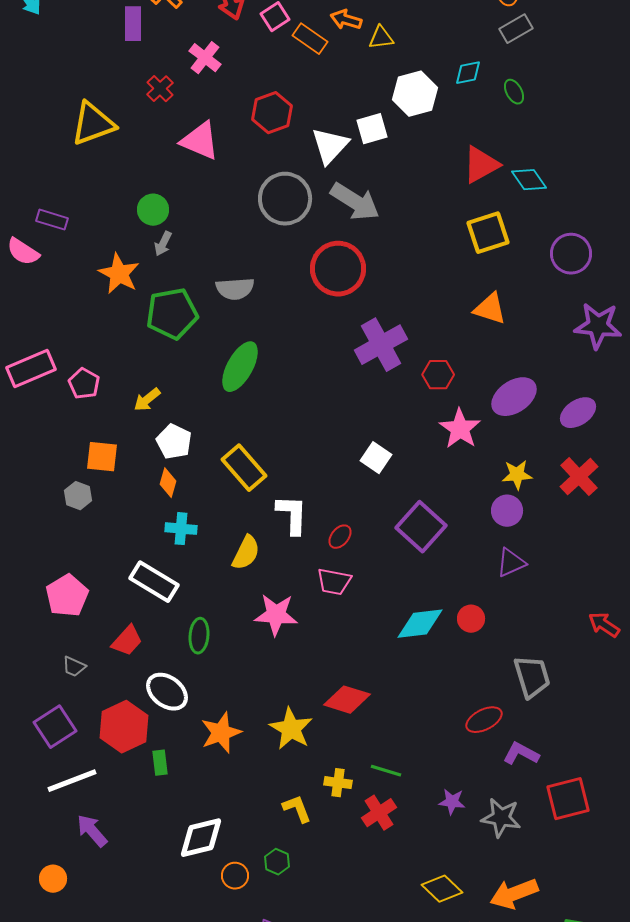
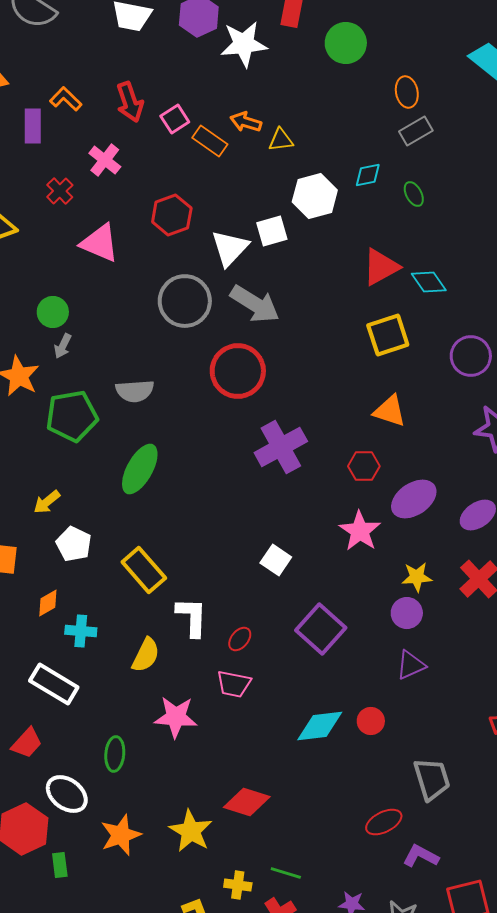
red hexagon: (438, 375) -> (364, 466), moved
orange diamond: (168, 483) -> (48, 603), moved, turned 44
green ellipse: (199, 636) -> (115, 754), moved

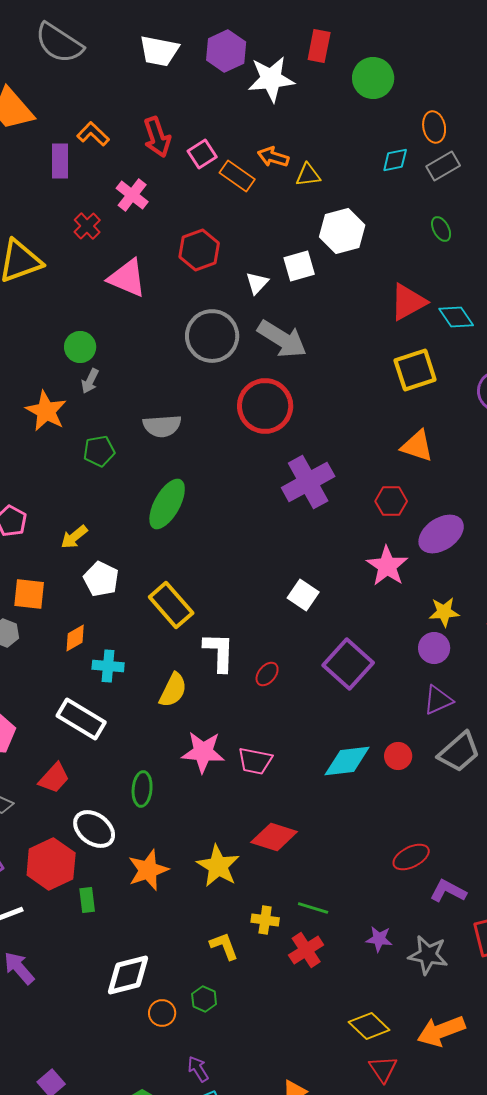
cyan diamond: (368, 175) -> (395, 160), moved
white triangle: (230, 248) -> (257, 283), size x0.6
green pentagon: (72, 416) -> (99, 451), size x0.6
pink trapezoid: (234, 684) -> (255, 761), moved
gray trapezoid: (432, 779) -> (459, 752), moved, turned 66

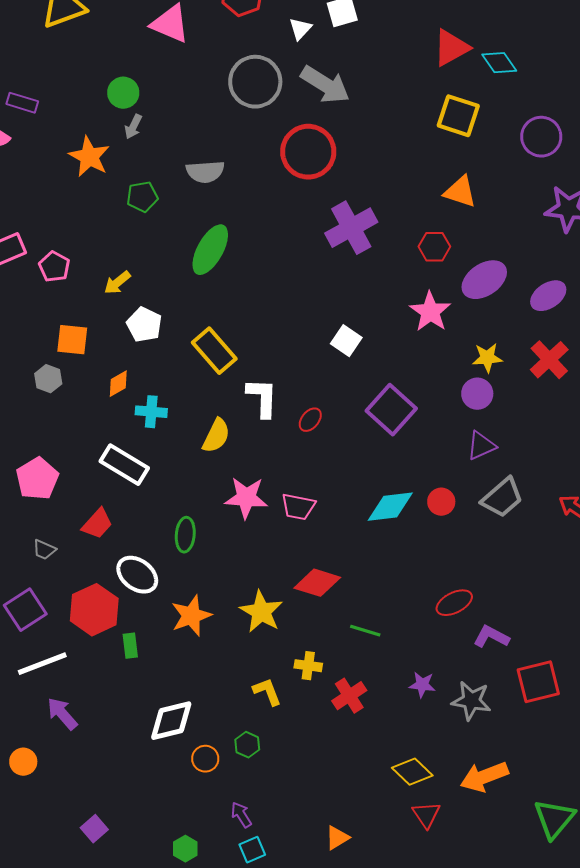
yellow square: (415, 370) -> (458, 116), turned 36
green line: (313, 908) -> (365, 631), moved

